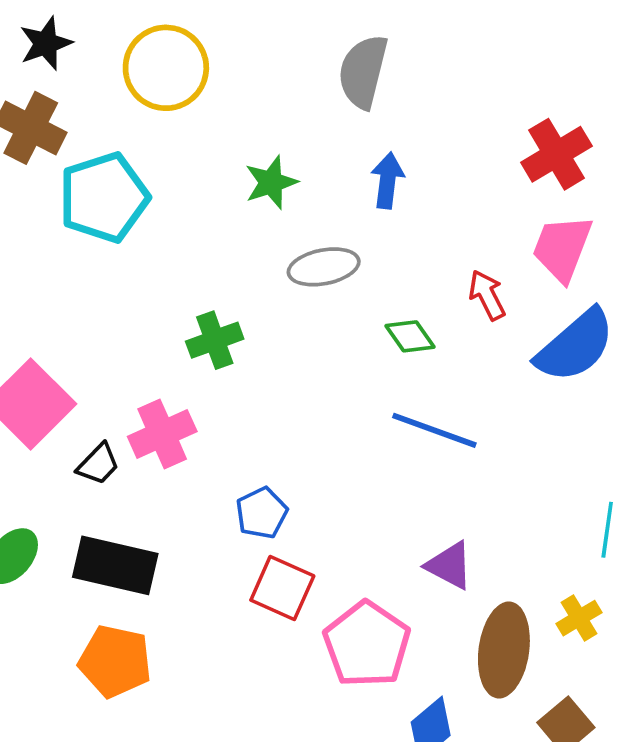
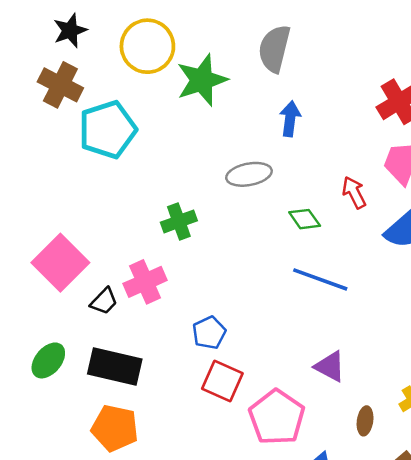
green star: (271, 182) -> (202, 80), moved, size x1.5
brown ellipse: (504, 650) -> (365, 421), size x0.5

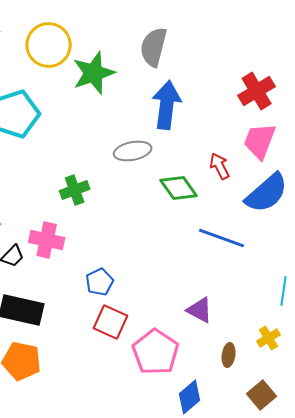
blue arrow: (290, 119) -> (167, 105), size x1.6
green diamond: (305, 219) -> (179, 188), size x1.4
blue line: (320, 279) -> (222, 238), moved
pink cross: (145, 282) -> (47, 240), turned 36

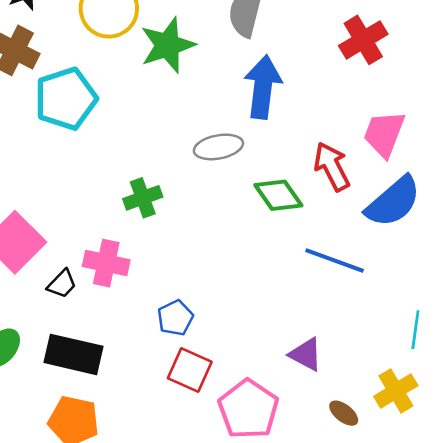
red cross: (257, 91) -> (363, 40), moved
red arrow: (220, 166) -> (332, 167), size x1.4
yellow cross: (269, 338) -> (396, 391), size x1.4
brown ellipse: (229, 355) -> (344, 413), turned -60

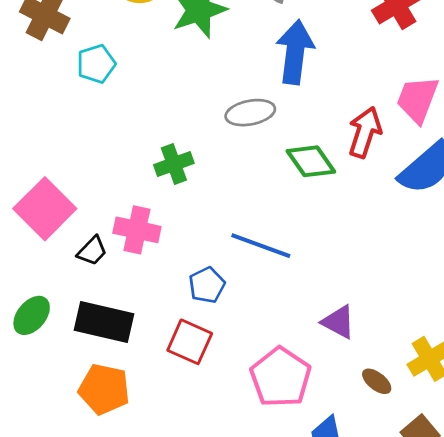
cyan pentagon: (66, 99) -> (96, 64), size x0.6
red arrow: (332, 167) -> (365, 132), turned 45
blue line: (335, 260) -> (261, 246), moved
red square: (190, 370) -> (190, 342), moved

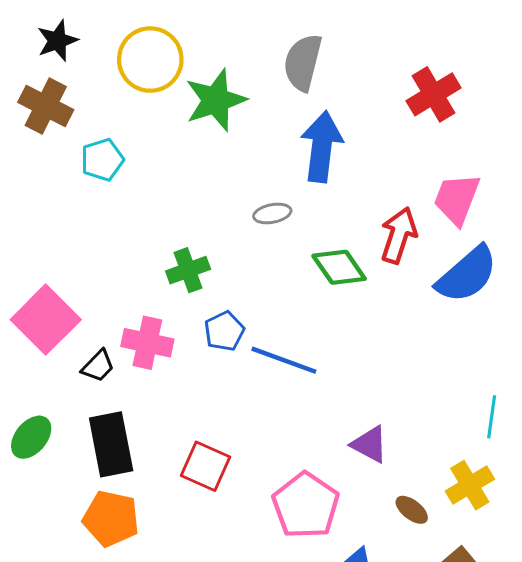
gray ellipse: (250, 113) -> (272, 213), size x0.7
blue pentagon: (207, 285) -> (224, 331), moved
black rectangle: (104, 322) -> (111, 444), turned 66

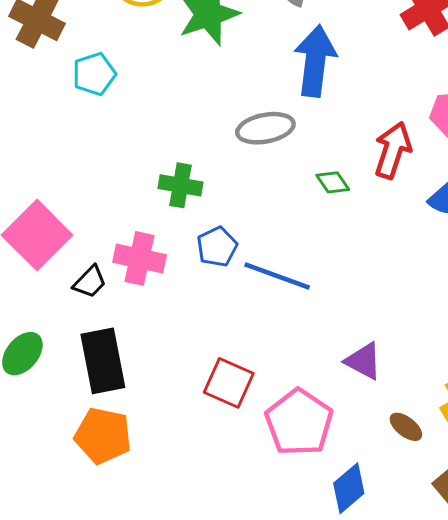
gray ellipse: (272, 213) -> (265, 128), size x1.5
green diamond: (339, 267) -> (333, 182), size x0.6
green cross: (188, 270) -> (180, 185), turned 30
red square: (205, 466) -> (229, 383), moved

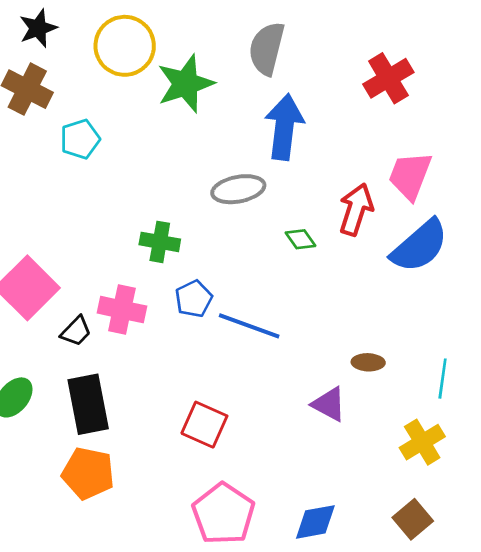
pink pentagon: (299, 422) -> (223, 514), moved
brown ellipse: (406, 427) -> (368, 362), moved, turned -36
blue diamond: (349, 488) -> (315, 522), turned 30

